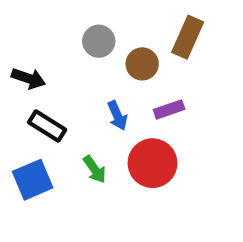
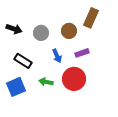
gray circle: (99, 41) -> (41, 33), moved
black arrow: (28, 78) -> (14, 29), moved
green arrow: (95, 169) -> (46, 82), turned 136

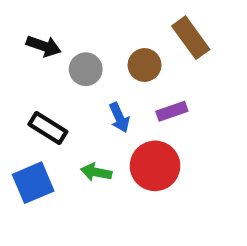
brown rectangle: (91, 18) -> (191, 38), turned -60
black arrow: (14, 29) -> (44, 46), moved

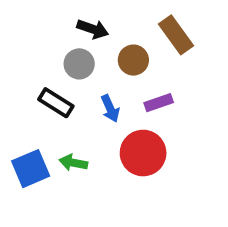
black arrow: (44, 46) -> (93, 29), moved
black rectangle: (48, 128) -> (56, 103), moved
green arrow: (96, 172) -> (73, 163), moved

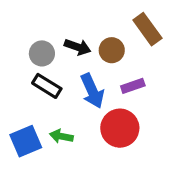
black arrow: (93, 29) -> (78, 47), moved
gray circle: (79, 64) -> (42, 53), moved
blue arrow: (110, 108) -> (92, 91), size x1.5

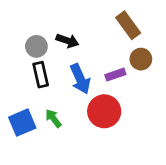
brown circle: (112, 50) -> (141, 59), moved
black rectangle: (47, 86) -> (41, 75), turned 45
green arrow: (61, 136) -> (53, 118), turned 42

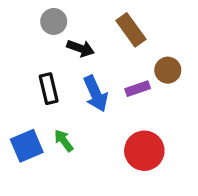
brown rectangle: (128, 25) -> (131, 30), moved
gray circle: (36, 46) -> (54, 21), moved
red circle: (104, 111) -> (144, 151), moved

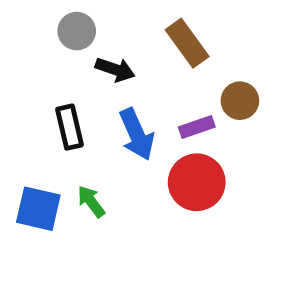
blue square: (27, 146) -> (38, 209), turned 36
red circle: (144, 151) -> (197, 182), moved

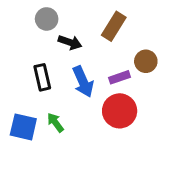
brown rectangle: (187, 43) -> (114, 26), turned 68

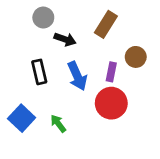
purple rectangle: (120, 77) -> (111, 72), turned -60
green arrow: (55, 123) -> (58, 124), moved
blue square: (23, 127) -> (22, 118), turned 30

